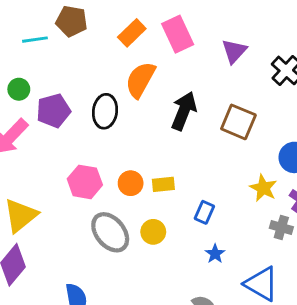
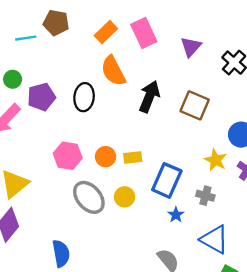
orange semicircle: (140, 80) -> (113, 71), turned -56
blue rectangle: (204, 212) -> (167, 180), size x1.8
gray cross: (281, 228) -> (205, 196), moved

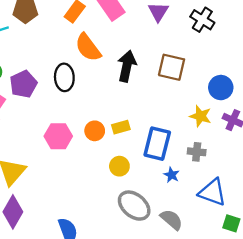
gray ellipse: (89, 197) -> (134, 206), moved

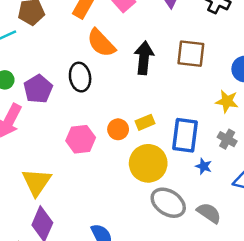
gray cross: (197, 152) -> (227, 139), turned 30
yellow circle: (119, 166) -> (148, 163), size x1.8

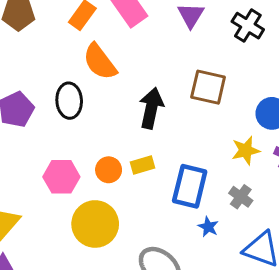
black arrow: (144, 58) -> (151, 108), moved
yellow star: (227, 101) -> (246, 150), turned -30
yellow circle: (148, 163) -> (95, 224), moved

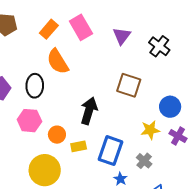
black arrow: (151, 108) -> (89, 111), moved
yellow rectangle: (142, 165) -> (79, 146), moved
pink hexagon: (61, 177) -> (29, 121), moved

